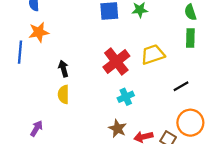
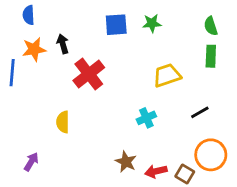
red cross: (116, 62) -> (89, 74), moved
black arrow: (63, 69) -> (63, 44), moved
cyan cross: (126, 97) -> (146, 118), moved

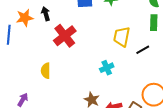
yellow trapezoid: (167, 75) -> (122, 37), turned -60
black line: (200, 112) -> (143, 50), moved

